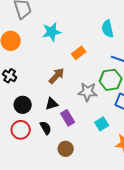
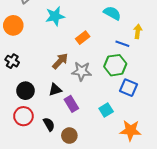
cyan semicircle: (108, 29) -> (112, 13), turned 132
gray star: (88, 92) -> (82, 71), moved
black semicircle: (46, 128) -> (49, 124), moved

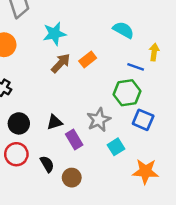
brown arrow: (60, 61) -> (61, 63), moved
gray star: (82, 71) -> (99, 120), moved, turned -30

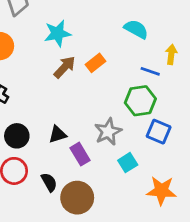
brown circle: (72, 178) -> (77, 198), size x1.5

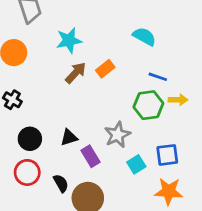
yellow arrow: (171, 54) -> (178, 100), moved, turned 84
blue square: (159, 132) -> (167, 155), moved, turned -30

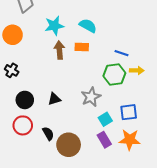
cyan semicircle: (144, 36) -> (88, 26), moved
orange rectangle: (105, 69) -> (82, 47), turned 40
brown arrow: (76, 73) -> (59, 50), turned -48
purple rectangle: (90, 156) -> (104, 140), moved

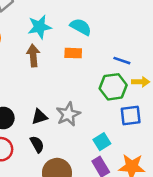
brown arrow: (59, 50) -> (33, 56), moved
gray star: (91, 97) -> (68, 114), moved
blue square: (129, 112) -> (131, 115), moved
black semicircle: (48, 134) -> (37, 144), moved

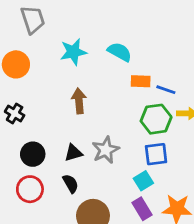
orange rectangle: (73, 53) -> (141, 81), moved
brown arrow: (33, 56) -> (79, 101), moved
blue square: (131, 115) -> (156, 154), moved

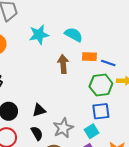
brown arrow: (79, 101) -> (63, 64), moved
gray star: (106, 150) -> (63, 128), moved

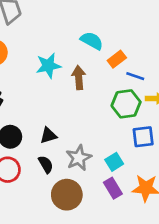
cyan star: (39, 35) -> (48, 66), moved
orange rectangle: (89, 57) -> (117, 59), moved, turned -40
blue square: (101, 111) -> (143, 137), moved

